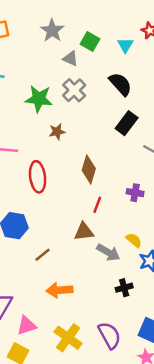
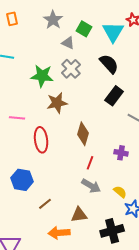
cyan triangle: (125, 45) -> (113, 32), size x1.6
brown star: (57, 132) -> (57, 103), size x1.5
brown triangle: (84, 232) -> (79, 215), moved
gray arrow: (108, 252) -> (91, 186), moved
black cross: (124, 288) -> (112, 231), size x1.6

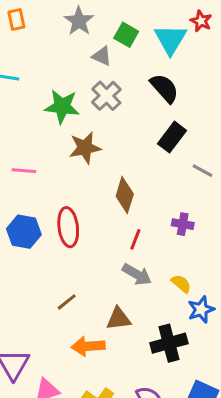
red ellipse: (41, 140) -> (68, 227), moved
blue hexagon: (22, 180) -> (24, 232), moved

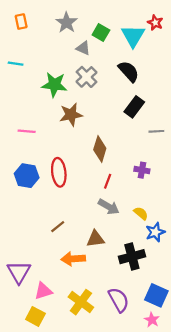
gray line: (203, 171) -> (156, 131), turned -32

